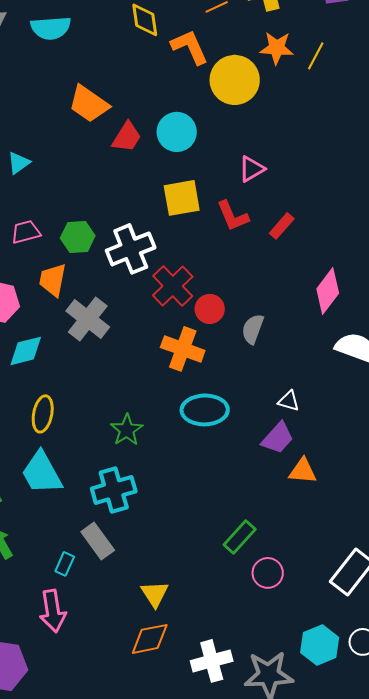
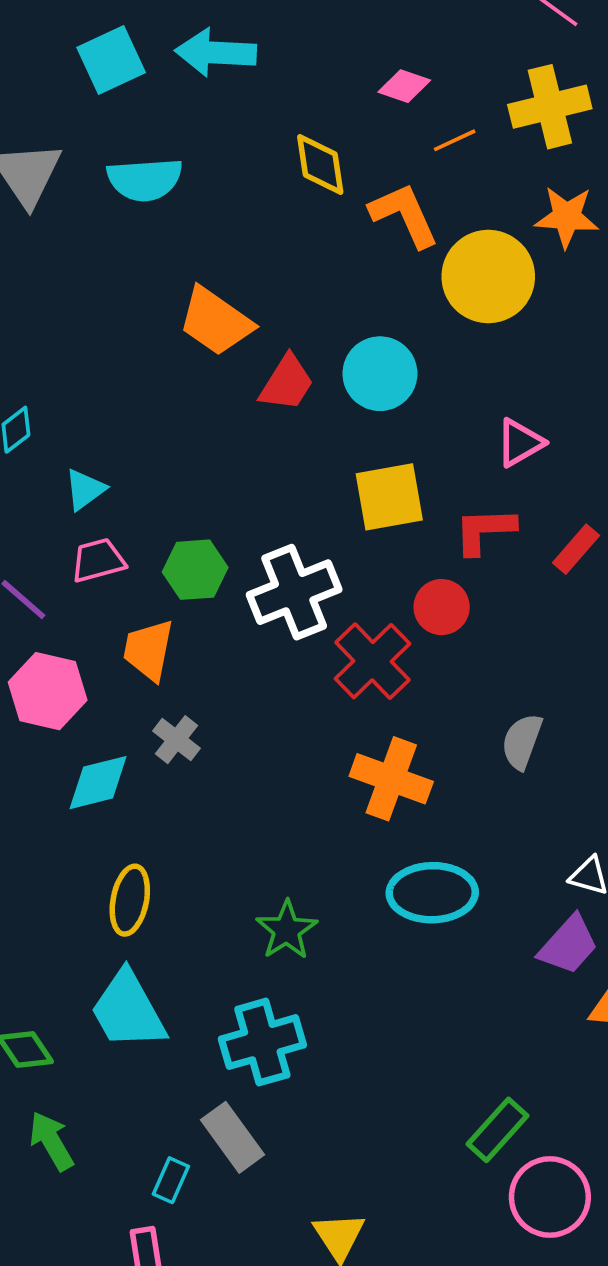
cyan triangle: (19, 163) -> (85, 489), moved
red L-shape: (233, 216) -> (485, 530), turned 111
red circle: (210, 309) -> (442, 607), moved
gray cross: (88, 319) -> (176, 740), moved, size x0.6
pink circle: (268, 573) -> (550, 1197), size x1.4

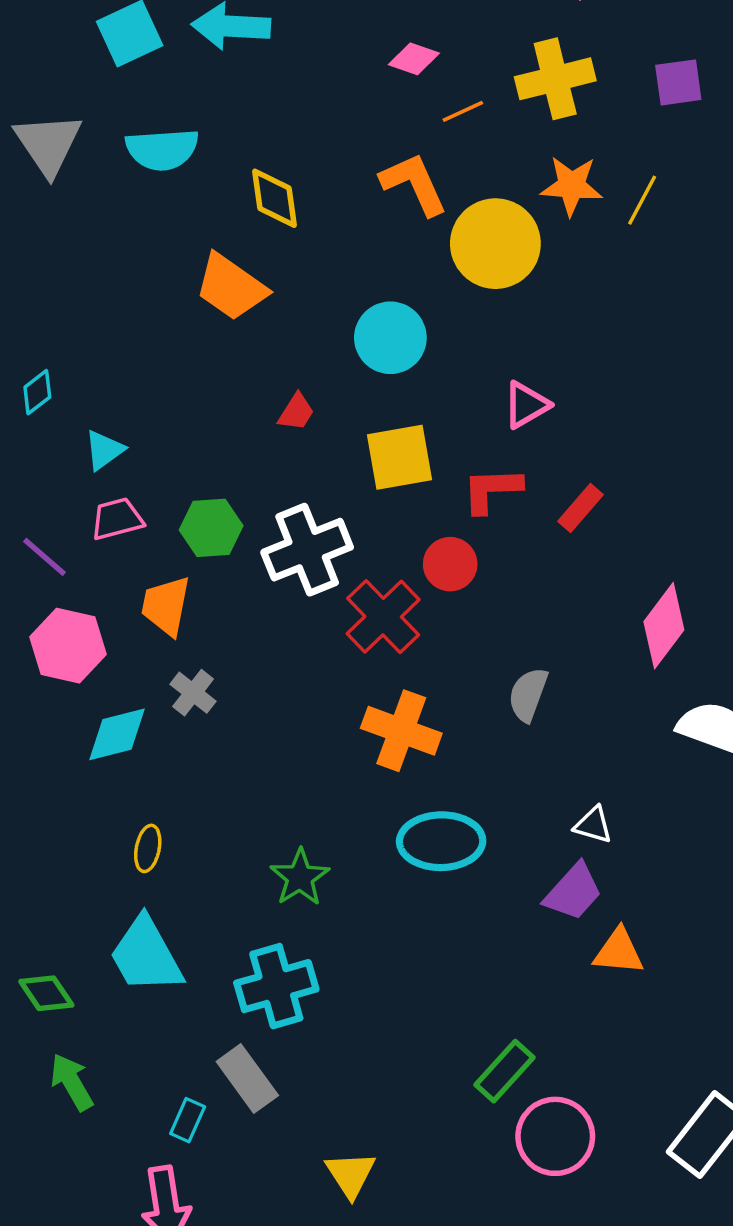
yellow diamond: (320, 165) -> (275, 198), moved
red trapezoid: (287, 383) -> (296, 412), moved, size x0.7
yellow ellipse: (130, 900) -> (148, 848), size x0.7

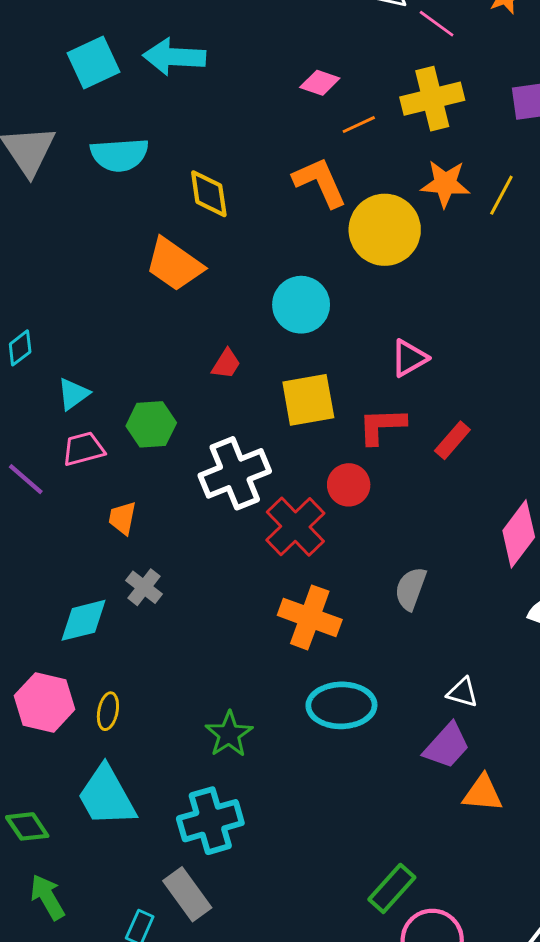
green hexagon: (211, 528) -> (151, 424), moved
orange trapezoid: (166, 606) -> (122, 518), size x0.7
pink hexagon: (68, 646) -> (45, 703), moved

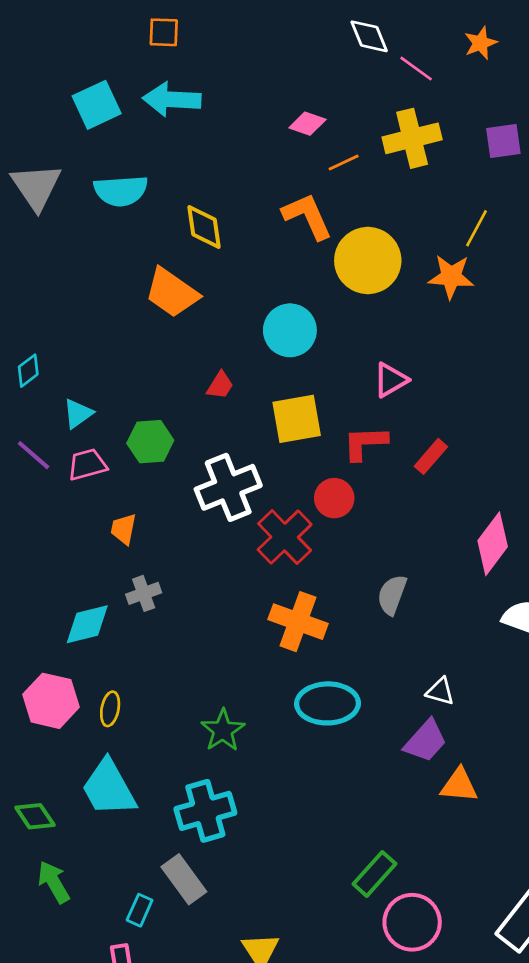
orange star: (445, 184) -> (451, 277), moved
purple line: (26, 479) -> (34, 455), moved
gray cross: (144, 587) -> (144, 593), turned 32

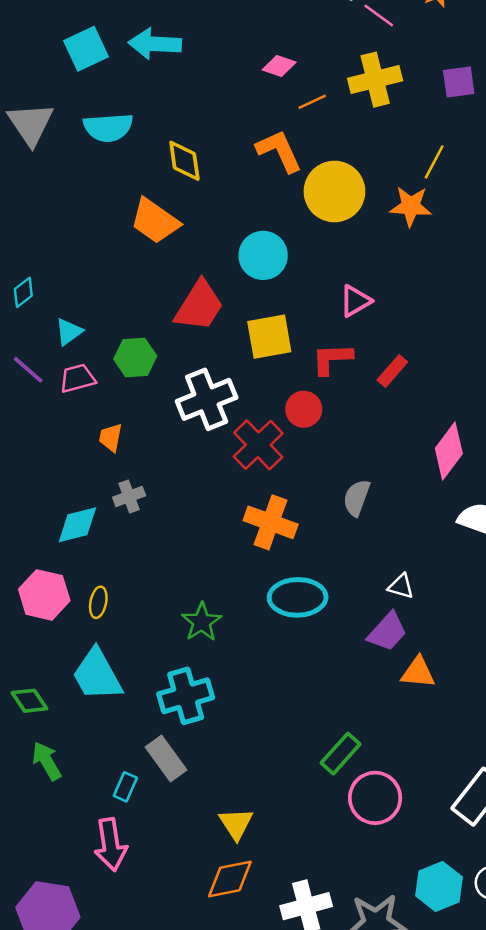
red trapezoid: (220, 385) -> (199, 306), size x2.0

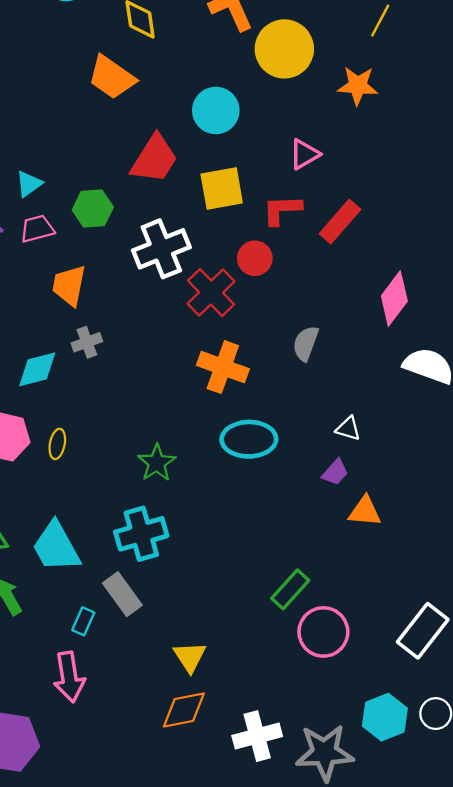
orange star: (411, 206) -> (358, 86), moved
red rectangle: (392, 371) -> (340, 222), size x1.4
orange trapezoid: (111, 437) -> (69, 285), size x1.5
purple trapezoid: (387, 632) -> (335, 472), size x0.7
cyan trapezoid: (97, 675) -> (56, 547), moved

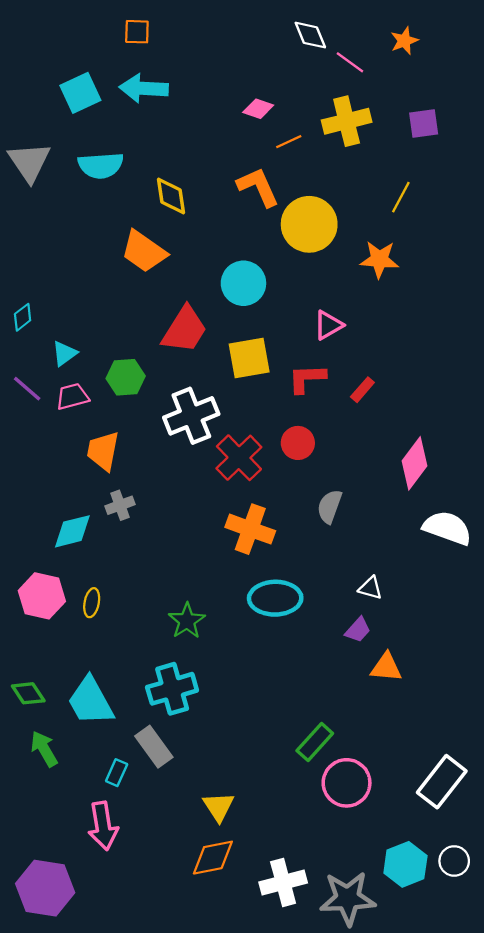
red rectangle: (340, 222) -> (362, 390), size x0.6
red circle: (255, 258) -> (298, 443), moved

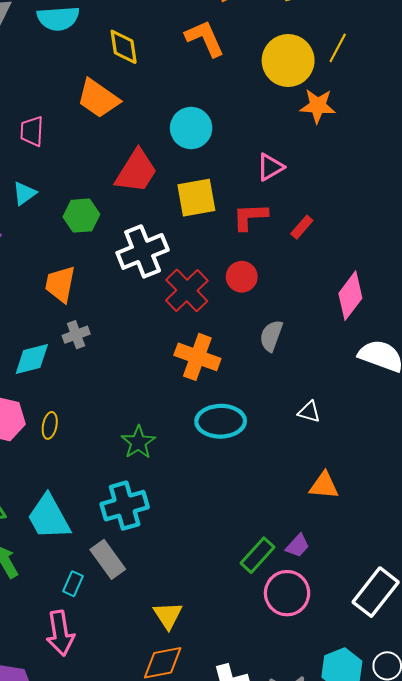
yellow circle: (309, 224) -> (288, 61), moved
pink trapezoid: (72, 397) -> (32, 131), moved, turned -72
purple trapezoid: (358, 630) -> (298, 546), moved

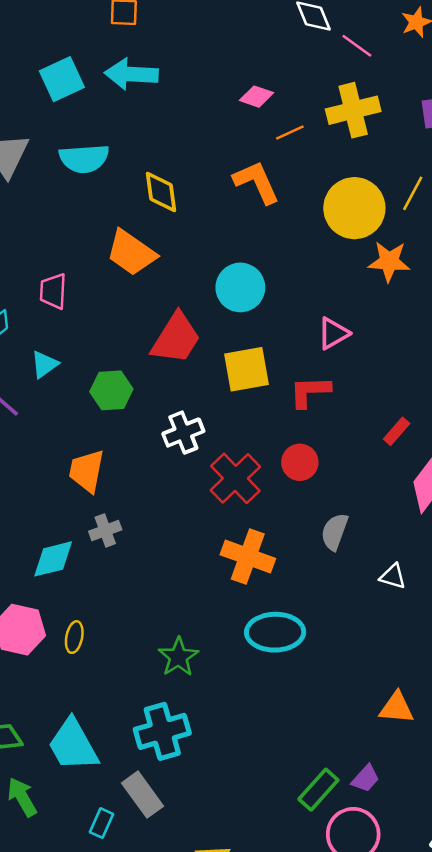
red rectangle: (302, 227) -> (397, 431), moved
white cross: (143, 251) -> (183, 433), size x0.7
white triangle: (309, 412) -> (393, 576), moved

